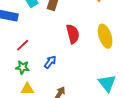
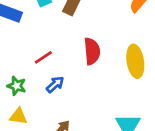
red line: (23, 45) -> (43, 57), moved

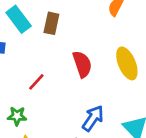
blue arrow: (55, 84) -> (93, 118), moved, size x1.4

